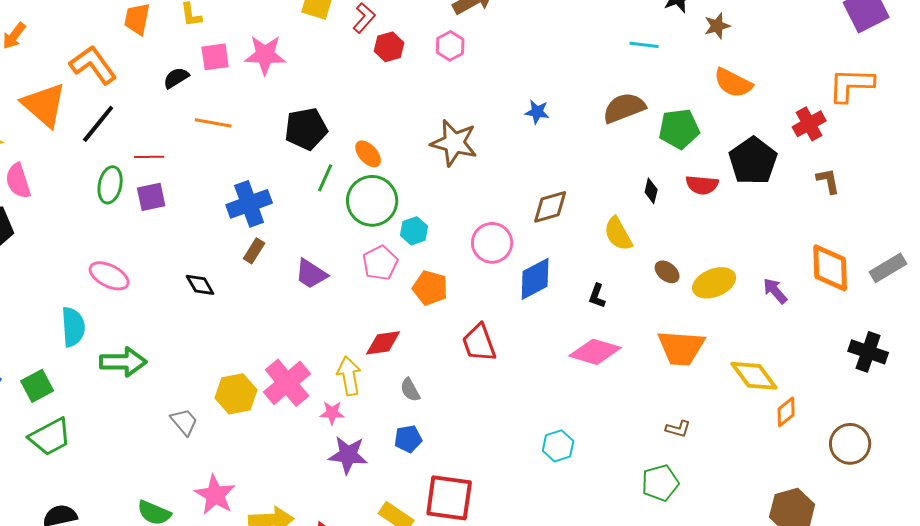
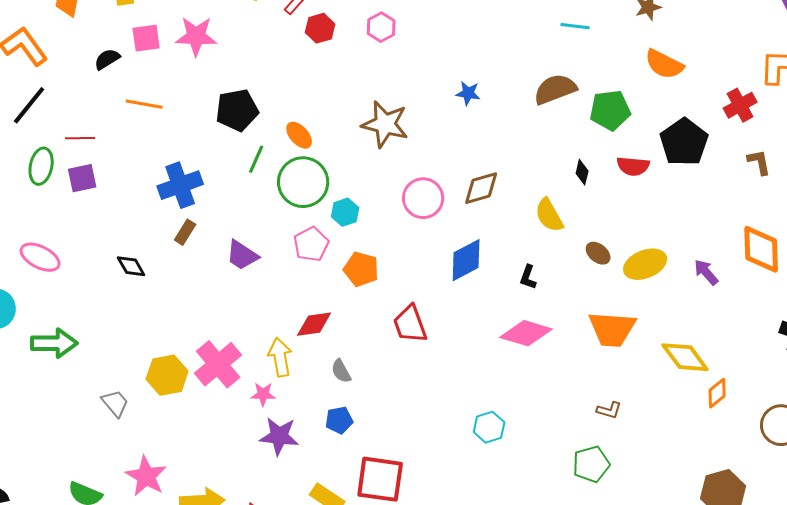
pink circle: (492, 243) -> (423, 198), moved

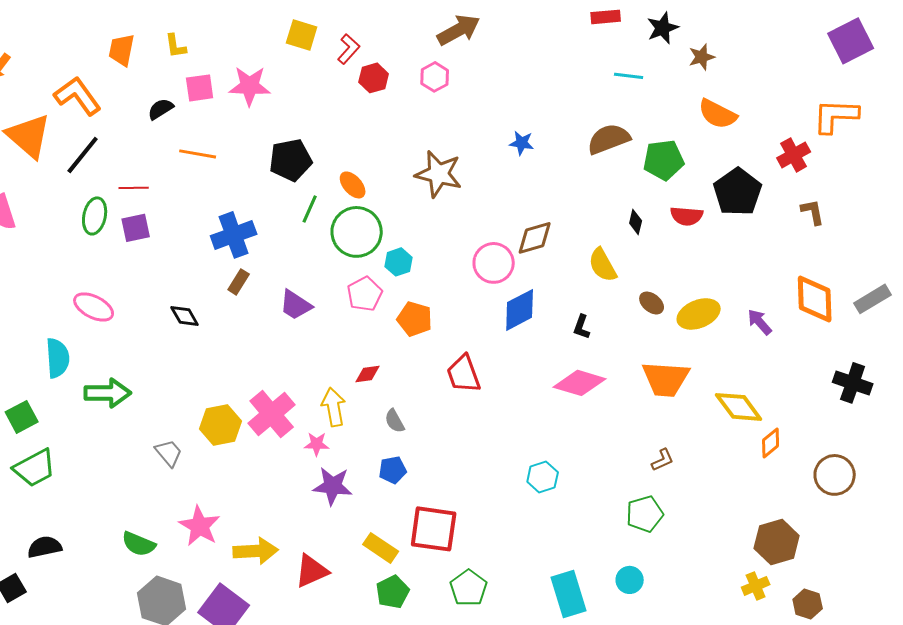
pink circle: (423, 198) -> (494, 263), moved
red diamond: (314, 324) -> (368, 374), size x0.7
brown L-shape: (609, 410) -> (663, 460), turned -40

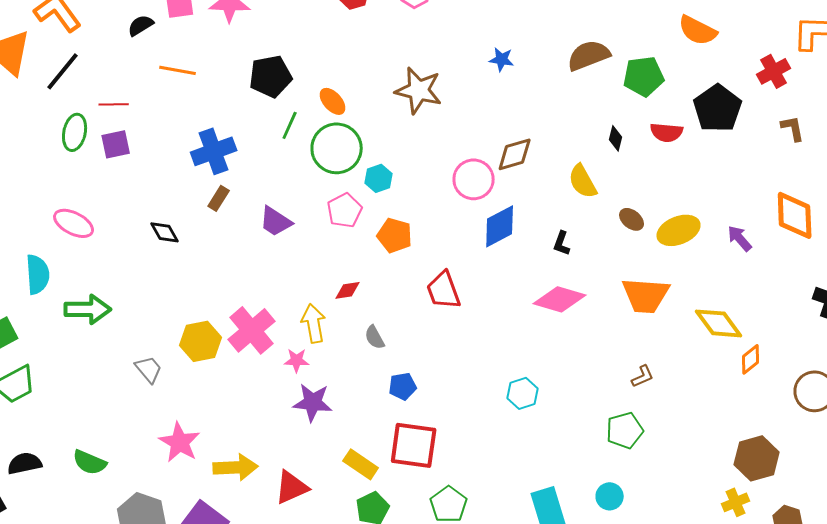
blue pentagon: (393, 470) -> (403, 386), moved
green semicircle: (139, 544) -> (90, 462), moved

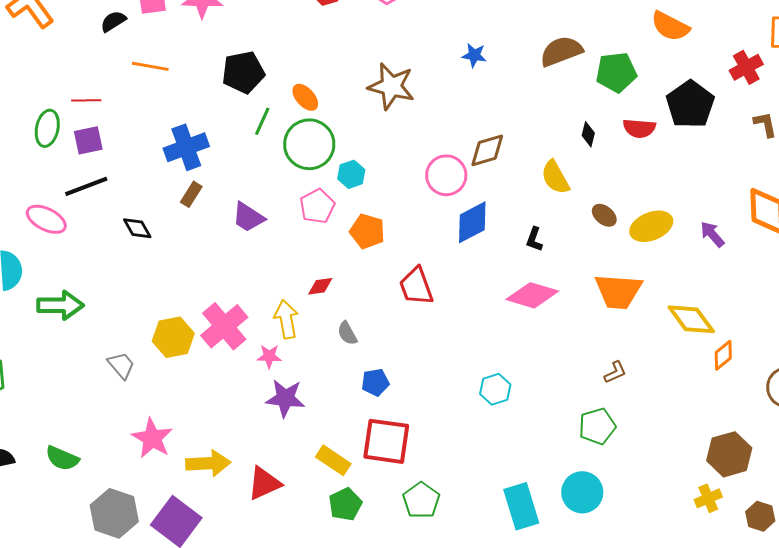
black line: (63, 71) -> (86, 186), moved, turned 30
cyan circle: (610, 496) -> (582, 492), size x1.5

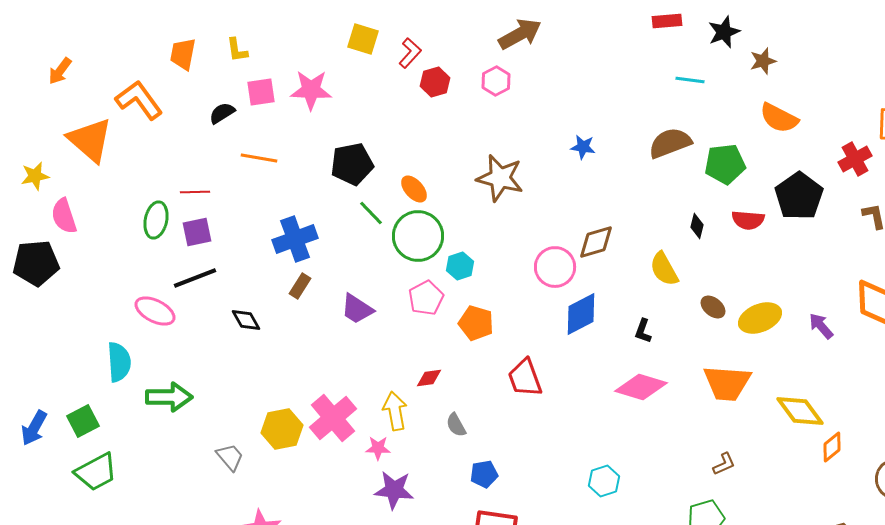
green line: (262, 121) -> (371, 213), turned -68

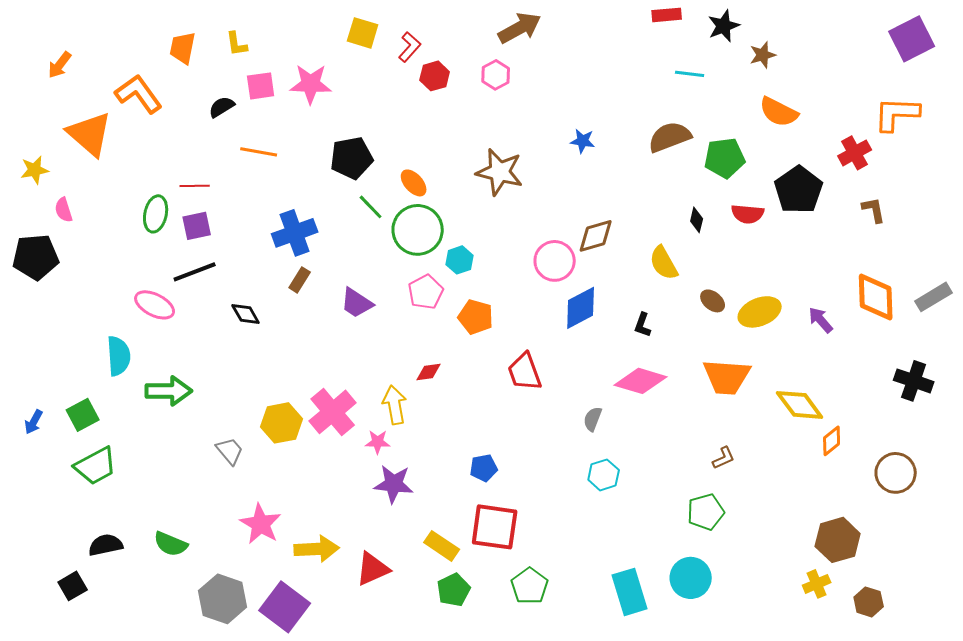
pink semicircle: (64, 216) -> (64, 210), size x0.7
gray semicircle: (456, 425) -> (593, 419), moved, turned 50
blue arrow: (34, 428) -> (34, 422), size x0.7

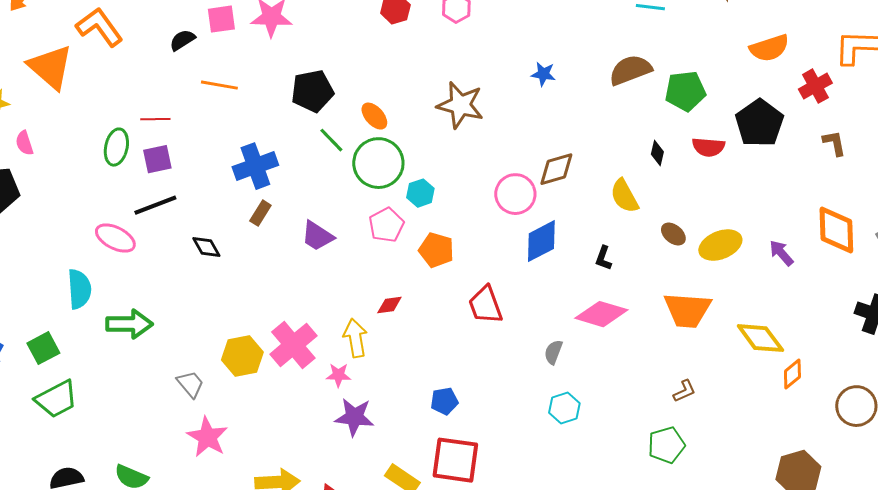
orange semicircle: (779, 112) -> (769, 48), moved, turned -45
pink star: (261, 524) -> (207, 437), moved

